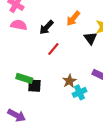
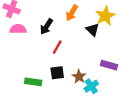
black square: (34, 86) -> (57, 73), moved

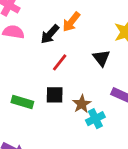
orange arrow: (72, 13) -> (71, 22), moved
black triangle: (93, 30) -> (101, 58), moved

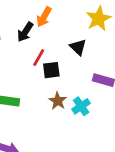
black square: (55, 95) -> (51, 70), moved
brown star: (82, 104) -> (58, 101), moved

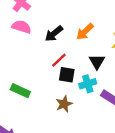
orange arrow: (44, 17) -> (85, 32), moved
cyan cross: (81, 106) -> (88, 84), moved

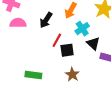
black triangle: (97, 62) -> (93, 43), moved
cyan cross: (88, 84) -> (82, 29), moved

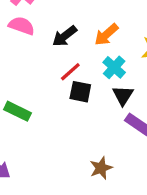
cyan cross: (82, 29) -> (114, 67), turned -32
brown star: (72, 75) -> (101, 168), moved

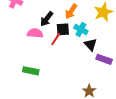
pink semicircle: (22, 26) -> (35, 33), moved
black square: (80, 92) -> (63, 29), moved

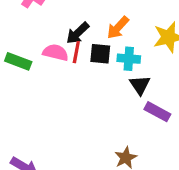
cyan cross: (81, 29) -> (129, 59), turned -32
red line: (56, 39) -> (76, 52), moved, turned -32
green rectangle: (31, 71) -> (18, 61), moved

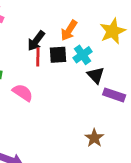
pink semicircle: (56, 52) -> (23, 93), moved, turned 30
cyan cross: (129, 59) -> (83, 55), turned -30

